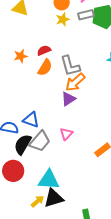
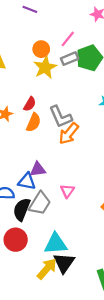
yellow star: (63, 19) -> (45, 67), size x1.5
red semicircle: (44, 50) -> (30, 104), turned 152
purple triangle: (68, 99) -> (38, 169), moved, turned 35
black triangle: (54, 198) -> (64, 263), turned -30
yellow arrow: (38, 201) -> (47, 269), size x1.5

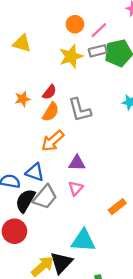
orange circle: (41, 49) -> (75, 24), moved
orange arrow: (69, 134) -> (53, 141), moved
purple triangle: (38, 169) -> (77, 163), moved
cyan triangle: (56, 244) -> (83, 241), moved

